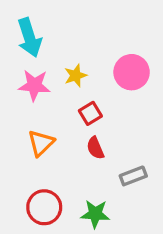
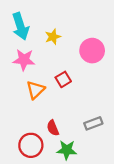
yellow star: (76, 75) -> (53, 37), moved
orange triangle: (41, 143) -> (35, 90), moved
red semicircle: (95, 148) -> (53, 128), moved

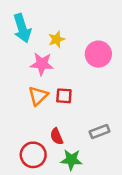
pink star: (24, 60) -> (42, 64), moved
red square: (63, 79) -> (64, 96), moved, turned 35

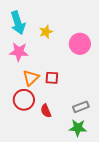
pink star: (42, 64) -> (19, 52), moved
red circle: (33, 155) -> (24, 100), moved
green star: (71, 160) -> (78, 128), moved

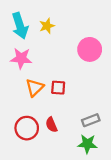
yellow star: (46, 32) -> (47, 26), moved
red circle: (24, 100) -> (27, 128), moved

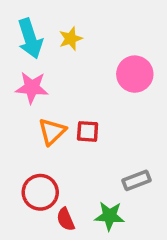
red semicircle: (51, 125) -> (66, 219), moved
green star: (87, 144) -> (109, 216), moved

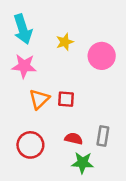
yellow star: (71, 39) -> (65, 42), moved
gray rectangle: (136, 180) -> (103, 136), turned -60
red semicircle: (66, 219) -> (74, 139), moved, turned 126

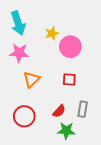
pink circle: (102, 56) -> (70, 47), moved
red square: (66, 99) -> (69, 79), moved
red semicircle: (74, 139) -> (59, 111), turned 120

